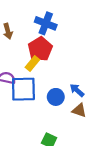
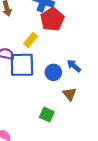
red pentagon: (40, 49) -> (52, 19), moved
brown triangle: (79, 110) -> (70, 94), moved, turned 32

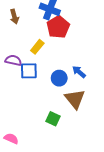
blue square: (22, 65) -> (29, 71), size x0.7
brown triangle: (70, 94) -> (75, 99), size x1.5

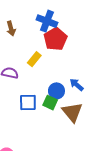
blue square: (29, 71) -> (28, 103), moved
green square: (53, 119) -> (50, 103), moved

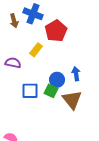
blue cross: (47, 21) -> (33, 14), moved
blue arrow: (77, 85) -> (76, 74), turned 40

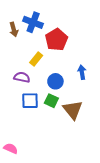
purple semicircle: (13, 63) -> (22, 77), moved
blue arrow: (76, 74) -> (82, 72), moved
blue circle: (57, 80) -> (55, 81), moved

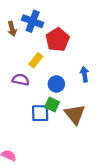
blue square: (30, 101) -> (40, 113), moved

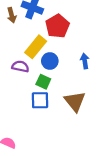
yellow rectangle: (36, 60) -> (36, 47), size x1.5
blue circle: (56, 84) -> (50, 61), moved
green square: (52, 105) -> (43, 82), moved

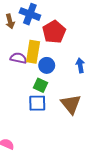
yellow rectangle: (36, 47) -> (33, 52), turned -30
purple semicircle: (20, 66) -> (18, 58), moved

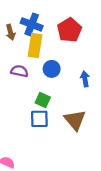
red pentagon: (54, 32) -> (69, 30), moved
yellow rectangle: (33, 52) -> (35, 46), moved
blue circle: (47, 65) -> (52, 69), moved

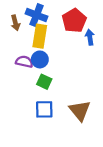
blue circle: (52, 69) -> (40, 59), moved
blue arrow: (85, 79) -> (90, 37), moved
green square: (43, 100) -> (44, 82), moved

